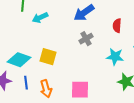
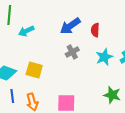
red semicircle: (117, 26) -> (95, 30), moved
cyan star: (115, 57) -> (104, 57), moved, turned -30

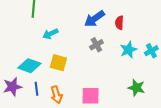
cyan arrow: (26, 31) -> (50, 34), moved

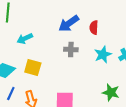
gray cross: (96, 45) -> (71, 50), turned 32
blue line: (36, 89) -> (11, 94), turned 32

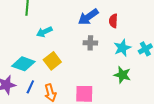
yellow square: (33, 68) -> (52, 61), turned 36
green star: (111, 92) -> (122, 75), moved

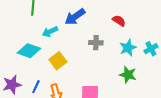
blue arrow: (88, 17) -> (75, 17), moved
red semicircle: (113, 21) -> (119, 21), turned 120
cyan diamond: (23, 64) -> (29, 51), moved

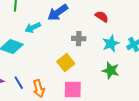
yellow square: (58, 61) -> (66, 63), moved
blue line: (36, 87) -> (19, 83), turned -56

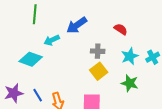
yellow square: (66, 63) -> (99, 71), moved

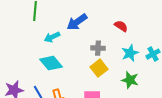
cyan diamond: (31, 59) -> (51, 63), moved, turned 30

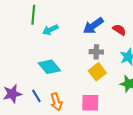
blue arrow: (77, 22) -> (93, 26), moved
cyan arrow: (52, 37) -> (50, 30), moved

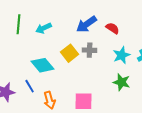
green line: (33, 15) -> (19, 24), moved
yellow square: (97, 72) -> (70, 53), moved
blue line: (36, 96) -> (30, 86), moved

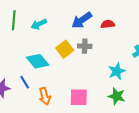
red semicircle: (113, 28) -> (108, 24), turned -40
cyan star: (122, 55) -> (117, 71), moved
green star: (122, 82) -> (117, 96), moved

